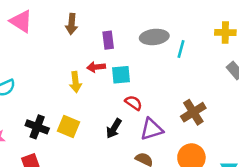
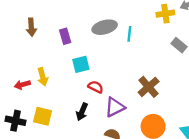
red arrow: (96, 67) -> (22, 85), moved

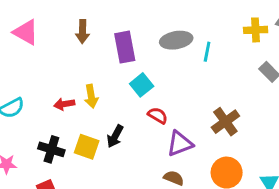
purple rectangle: (65, 36) -> (125, 47), size x1.5
cyan square: (81, 64) -> (142, 85), turned -30
black arrow: (82, 112) -> (115, 136), moved

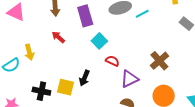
cyan line: (207, 52) -> (142, 14), turned 56
yellow arrow: (91, 96) -> (29, 52), moved
red arrow: (64, 104) -> (58, 37), moved, turned 56

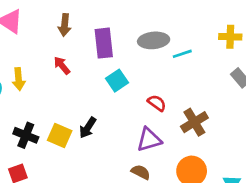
red semicircle: (112, 61) -> (157, 103), moved

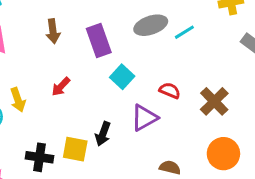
red arrow: (62, 65) -> (61, 87), moved, turned -84
purple triangle: (149, 140) -> (144, 118), moved

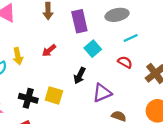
cyan line: (184, 32) -> (131, 38), moved
purple triangle: (144, 118) -> (102, 93), moved
black arrow: (103, 134) -> (80, 76), moved

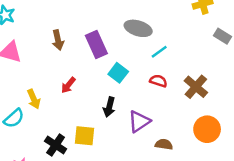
gray ellipse: (117, 15) -> (138, 28), turned 40
black cross: (28, 98) -> (56, 145), turned 30

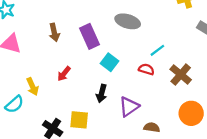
cyan line: (159, 52) -> (157, 50), moved

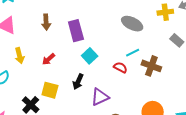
gray ellipse: (128, 21) -> (132, 24), moved
brown cross: (181, 75) -> (151, 66), moved, turned -30
yellow arrow: (32, 87) -> (20, 56), moved
yellow square: (79, 120) -> (50, 90), moved

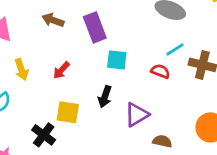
brown arrow: (46, 22) -> (53, 20), turned 119
cyan square: (90, 56) -> (117, 60), turned -35

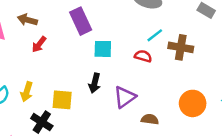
brown arrow: (53, 20) -> (27, 20), moved
yellow arrow: (21, 69) -> (27, 92), moved, turned 42
red arrow: (61, 70) -> (39, 44), moved

